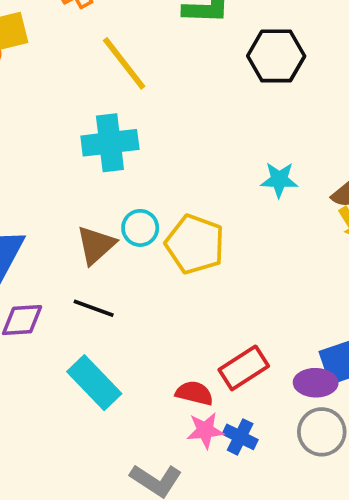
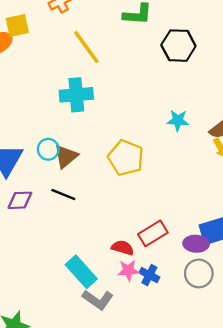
cyan circle: (140, 228) -> (48, 149), moved
cyan rectangle: (94, 383) -> (81, 272), moved

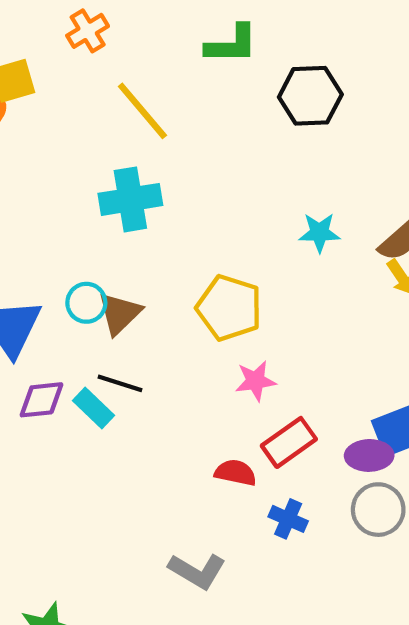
pink star: (128, 270) -> (256, 381), moved
cyan rectangle: (81, 272) -> (93, 408), moved, size x0.7

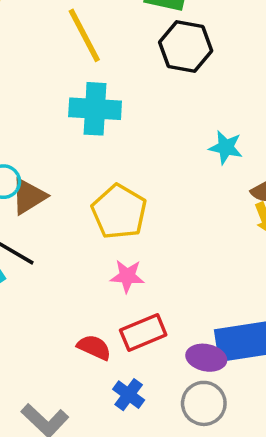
black hexagon: (310, 96) -> (186, 47), moved
cyan cross: (130, 199) -> (95, 109), moved
cyan star: (319, 233) -> (226, 147), moved

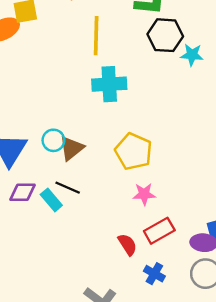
yellow line: (84, 35) -> (96, 36), turned 36
cyan star: (226, 147) -> (192, 55), moved
red semicircle: (94, 347) -> (127, 245), turned 40

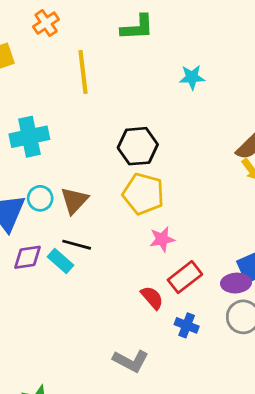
black hexagon: (165, 35) -> (138, 146), moved
cyan cross: (109, 84) -> (29, 137), moved
cyan circle: (53, 140) -> (40, 198), moved

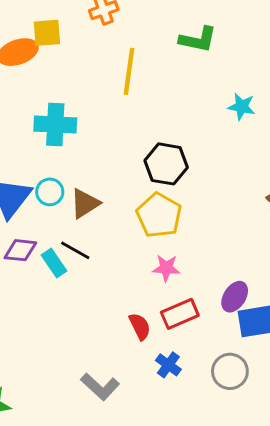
purple ellipse: (236, 283) -> (235, 297), moved, turned -68

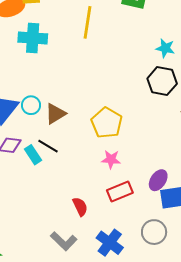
cyan cross: (55, 124) -> (33, 38), moved
black hexagon: (166, 164) -> (162, 81), moved
red semicircle: (140, 326) -> (80, 207), moved
blue cross: (168, 365) -> (110, 243), moved, size x1.5

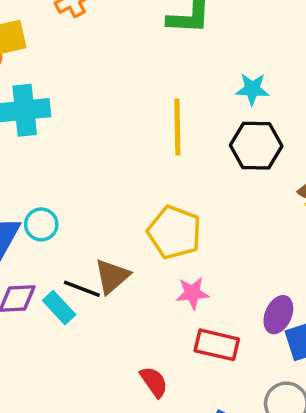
yellow line: (88, 22) -> (177, 127), moved
brown triangle: (55, 114) -> (112, 276), moved
red rectangle: (120, 191) -> (217, 345), turned 45

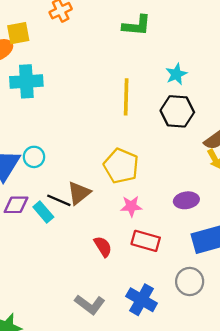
cyan star: (252, 89) -> (176, 74), turned -30
purple ellipse: (278, 315) -> (186, 200), moved, turned 55
red semicircle: (154, 382) -> (103, 247), moved

